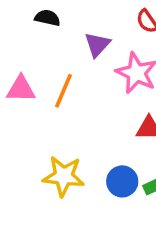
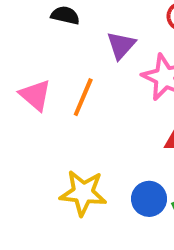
pink triangle: (21, 89) -> (35, 95), turned 40

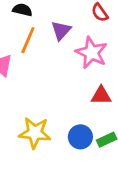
orange line: (83, 97) -> (28, 40), moved

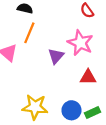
purple triangle: (61, 31) -> (56, 56), moved

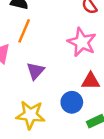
purple triangle: (56, 56) -> (35, 71), moved
blue circle: (71, 110) -> (72, 102), moved

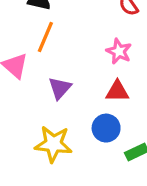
pink star: (82, 42) -> (119, 51), size x0.7
red triangle: (91, 81) -> (117, 91), moved

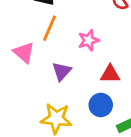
pink star: (119, 51) -> (89, 40), moved, turned 30

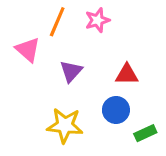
pink star: (89, 40) -> (97, 20), moved

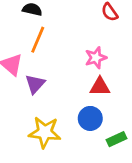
pink star: (97, 20) -> (96, 58), moved
purple triangle: (71, 71) -> (35, 84), moved

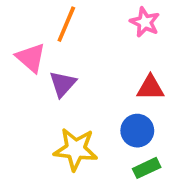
pink star: (96, 58) -> (145, 22), moved, turned -30
green rectangle: (116, 139) -> (147, 168), moved

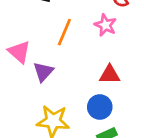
orange line: (66, 24) -> (64, 32), moved

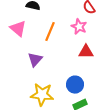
pink triangle: (19, 52) -> (18, 29), moved
red triangle: (110, 75) -> (86, 52), moved

